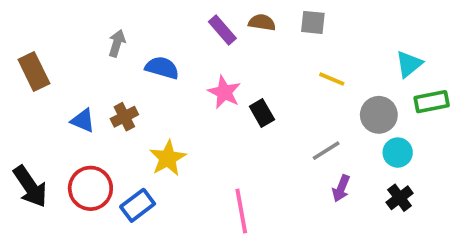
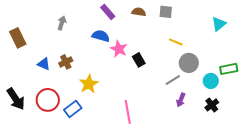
purple rectangle: (222, 30) -> (108, 12), moved
cyan triangle: (409, 64) -> (219, 24), moved
blue semicircle: (162, 68) -> (101, 36), moved
green rectangle: (432, 102) -> (229, 69), moved
gray circle: (379, 115) -> (189, 63), moved

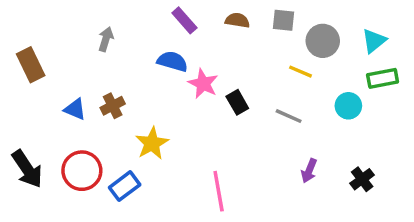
gray circle: (189, 63) -> (323, 41), moved
green rectangle: (229, 69) -> (383, 78), moved
gray line: (173, 80) -> (289, 116), moved, turned 56
cyan circle: (211, 81) -> (348, 106), moved

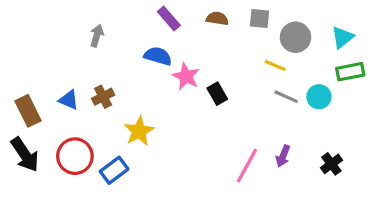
brown rectangle: (31, 65) -> (28, 111), moved
gray line: (289, 116) -> (286, 97), moved
pink line: (219, 191) -> (247, 166), moved, turned 39

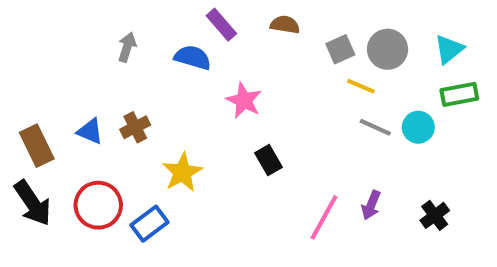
gray square: (260, 18) -> (340, 49), moved, turned -30
blue semicircle: (158, 56) -> (193, 57), moved
black rectangle: (217, 94) -> (269, 160), moved

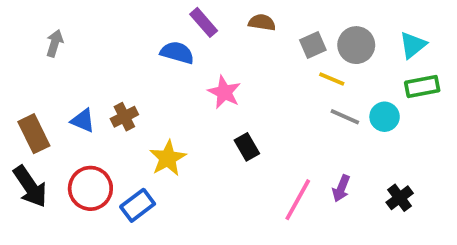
gray arrow: (127, 47) -> (55, 43), moved

